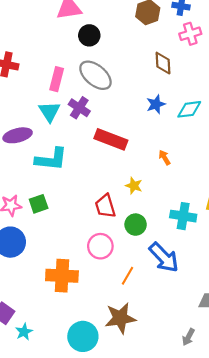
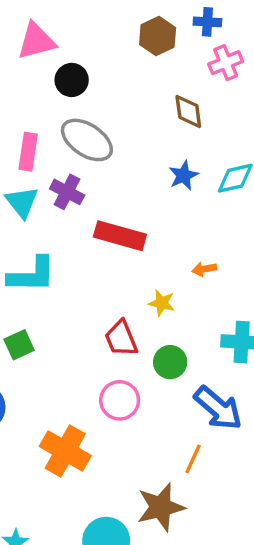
orange arrow: (164, 157) -> (204, 269), moved, turned -64
orange cross: (62, 276) -> (65, 451), turned 32
orange line: (127, 276) -> (193, 459), moved

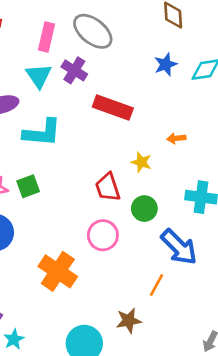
brown star: (161, 507) -> (129, 321), size x0.7

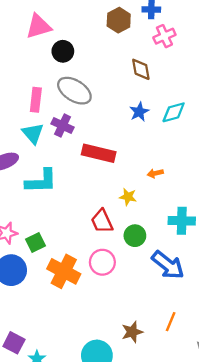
green square: (28, 186) -> (36, 243), moved
orange cross: (58, 271) -> (64, 271), moved
orange line: (156, 285) -> (171, 322), moved

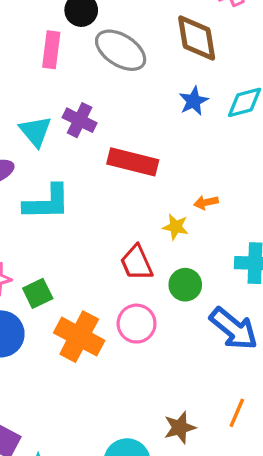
brown diamond: (141, 69) -> (197, 38), size x1.4
gray ellipse: (74, 91) -> (121, 50), moved
pink rectangle: (36, 100) -> (51, 50), moved
orange arrow: (155, 173) -> (206, 202), moved

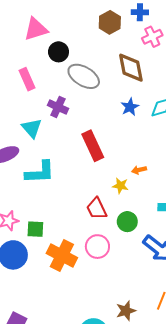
pink rectangle: (51, 50) -> (27, 79), moved, turned -30
purple cross: (80, 120) -> (58, 107), moved
red rectangle: (133, 162) -> (93, 146), turned 52
green square: (38, 293) -> (35, 229), turned 30

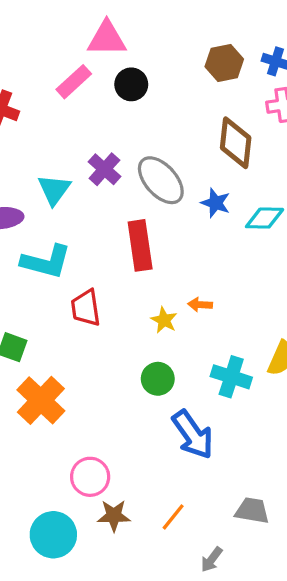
gray ellipse: (84, 76) -> (161, 180), moved
pink rectangle: (27, 79) -> (74, 82), moved, turned 55
blue star: (130, 107) -> (216, 203), turned 30
red trapezoid: (97, 209) -> (86, 308), moved
pink circle: (97, 247) -> (90, 477), moved

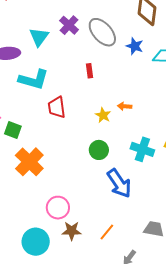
red rectangle: (140, 245) -> (89, 71), size x0.5

